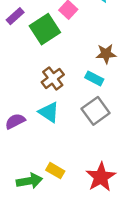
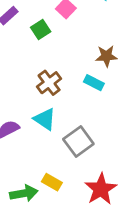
green square: (45, 29) -> (41, 30), size x0.6
gray square: (96, 111) -> (78, 142), moved

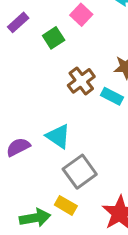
brown cross: (49, 83) -> (81, 81), moved
gray square: (78, 142) -> (80, 172), moved

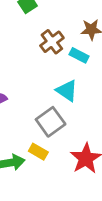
cyan triangle: (58, 136) -> (67, 91), moved

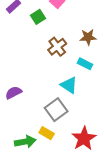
cyan rectangle: (79, 55) -> (85, 64), moved

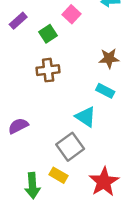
brown cross: (57, 47) -> (48, 70), moved, turned 30
green arrow: (25, 142) -> (32, 186), turned 96

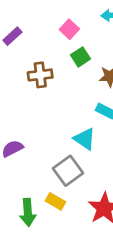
green square: (48, 34) -> (80, 57), moved
brown cross: (48, 70) -> (40, 75), moved

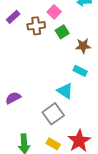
brown cross: (40, 75) -> (36, 26), moved
yellow rectangle: (55, 201) -> (53, 144), moved

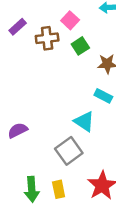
yellow rectangle: (53, 144) -> (59, 189), moved, turned 48

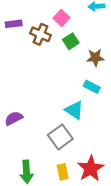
purple rectangle: (18, 27) -> (14, 24), turned 35
brown cross: (47, 38) -> (40, 34), turned 30
yellow rectangle: (59, 189) -> (63, 172), moved

